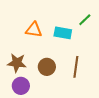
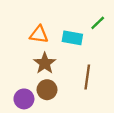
brown star: (17, 63) -> (45, 63), moved, turned 30
brown circle: (47, 67) -> (47, 90), moved

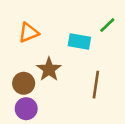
orange triangle: (39, 34) -> (29, 33), moved, turned -30
brown circle: (47, 90) -> (24, 83), moved

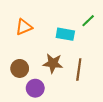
brown star: (49, 69) -> (53, 63), moved, turned -30
purple circle: (26, 109) -> (35, 88), moved

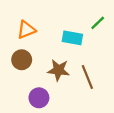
brown circle: (20, 68) -> (22, 60), moved
brown line: (79, 70) -> (87, 77), turned -30

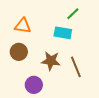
green line: (98, 23) -> (73, 14), moved
orange triangle: (26, 30) -> (23, 26), turned 30

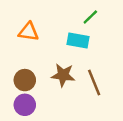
brown circle: (19, 52) -> (25, 80), moved
purple circle: (34, 85) -> (25, 105), moved

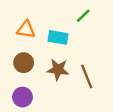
cyan rectangle: (78, 40) -> (58, 37), moved
brown circle: (25, 80) -> (24, 63), moved

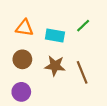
green line: (83, 16) -> (83, 26), moved

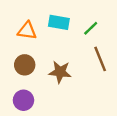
cyan rectangle: (55, 35) -> (59, 22), moved
brown line: (82, 72) -> (100, 59), moved

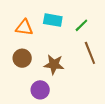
purple circle: (23, 100) -> (40, 90), moved

